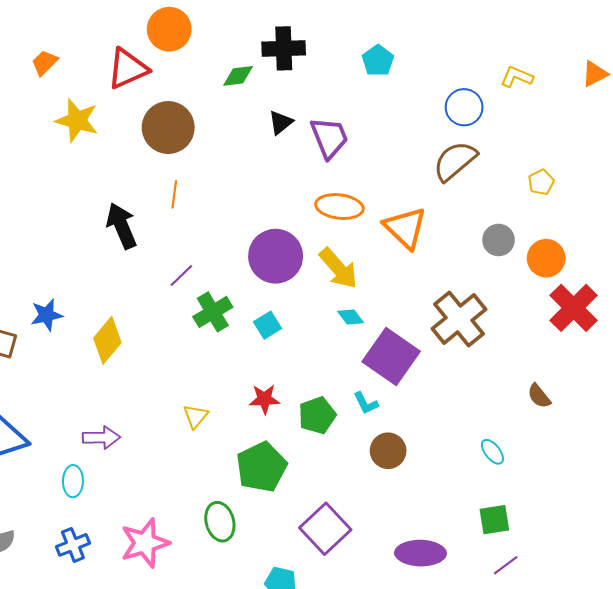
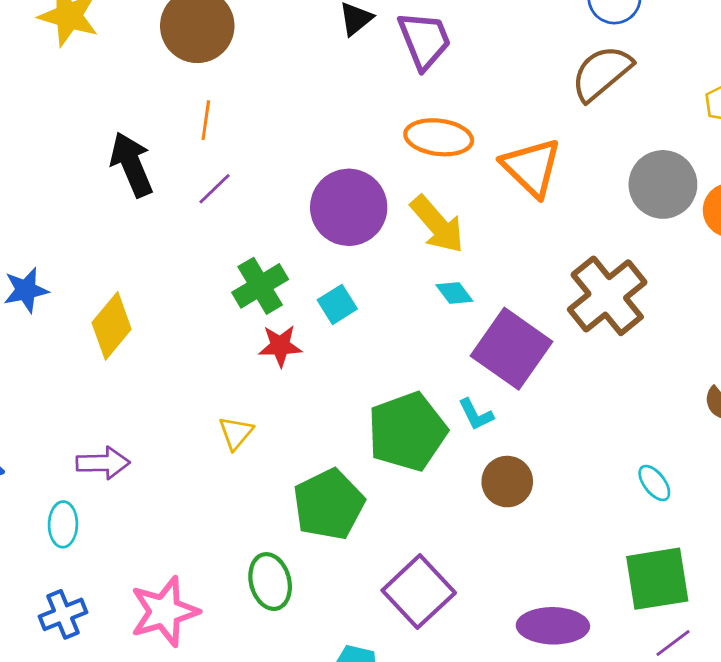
gray circle: (499, 240) -> (663, 184), size x1.5
purple line: (181, 275) -> (214, 189), moved
red star: (264, 399) -> (280, 346), moved
green pentagon: (317, 415) -> (407, 432), size x1.5
green square: (494, 520) -> (657, 579), size x1.5

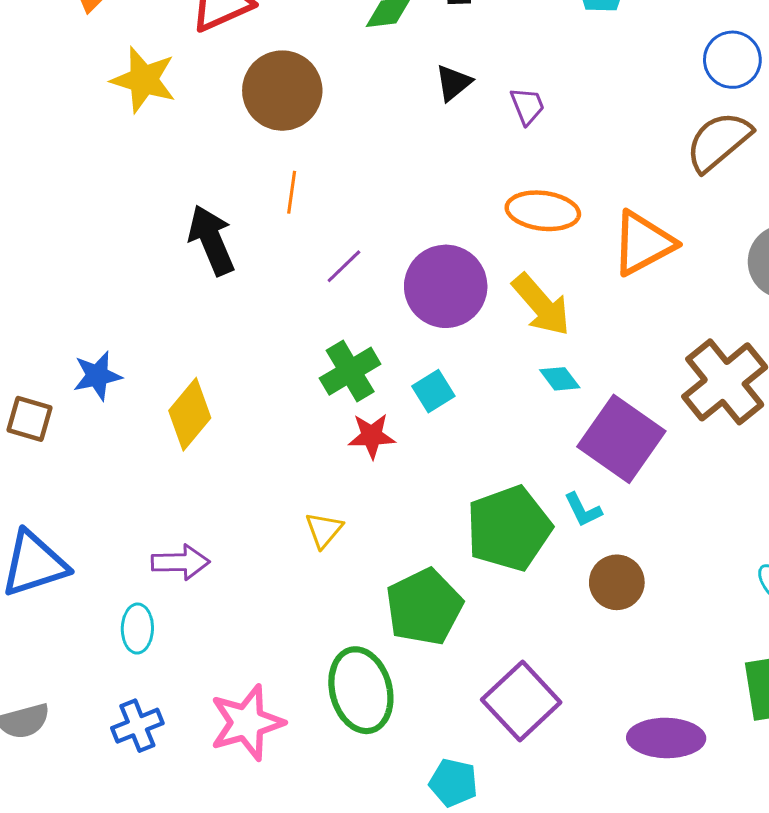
purple trapezoid: (424, 40) -> (527, 106), size x0.6
orange triangle: (532, 167) -> (643, 243), turned 48
purple line: (214, 189) -> (344, 266), moved
green ellipse: (270, 582) -> (361, 690), size x1.4

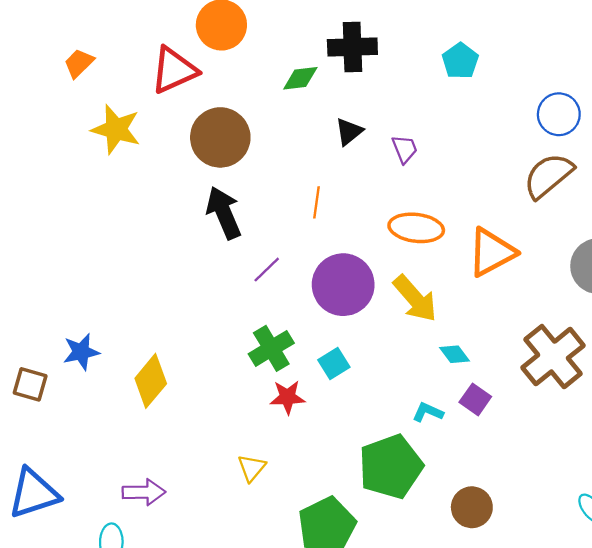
orange line: (292, 192) -> (316, 202), moved
black arrow: (211, 240) -> (224, 213), moved
cyan diamond: (560, 379) -> (454, 354), moved
purple square: (621, 439) -> (475, 399), size x0.5
cyan L-shape: (583, 510) -> (428, 412), moved, turned 140

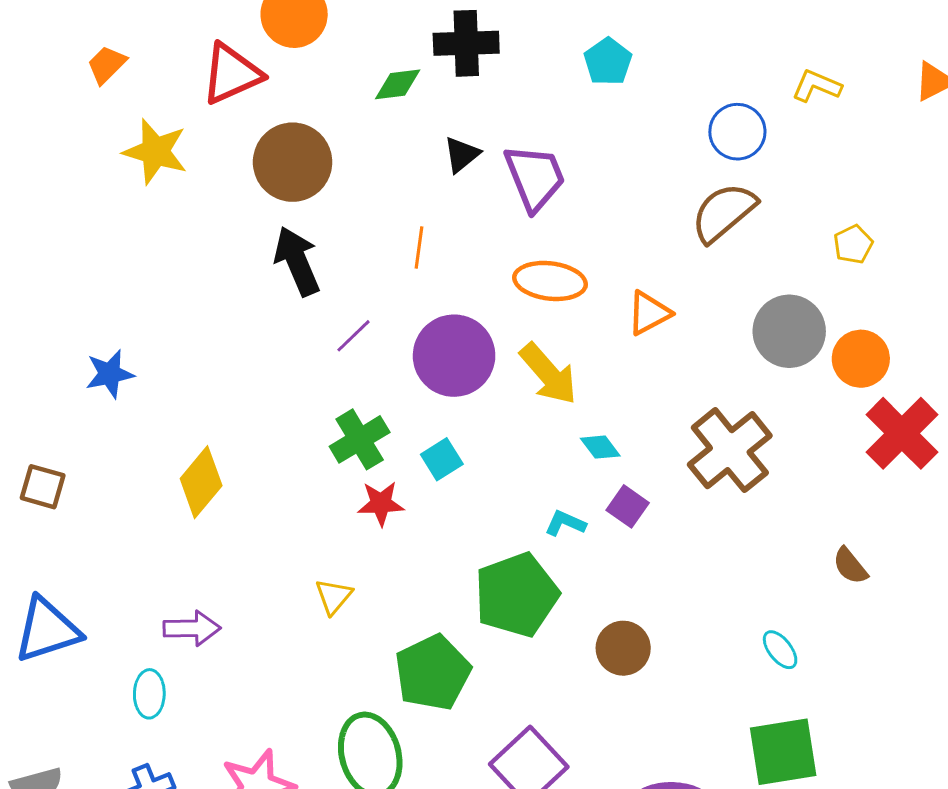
purple trapezoid: (405, 149) -> (535, 177), size x1.8
orange triangle: (492, 252) -> (649, 313), size x0.7
blue star: (81, 352) -> (110, 374), moved

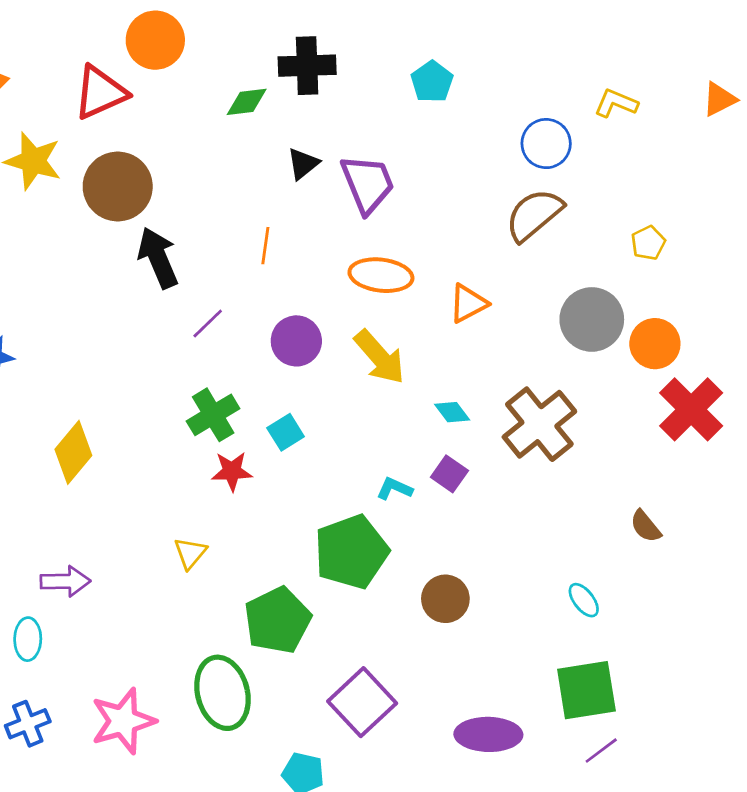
brown circle: (293, 162) -> (118, 186), moved
purple circle: (454, 356) -> (296, 341), size x0.7
cyan diamond: (600, 447) -> (452, 412), moved

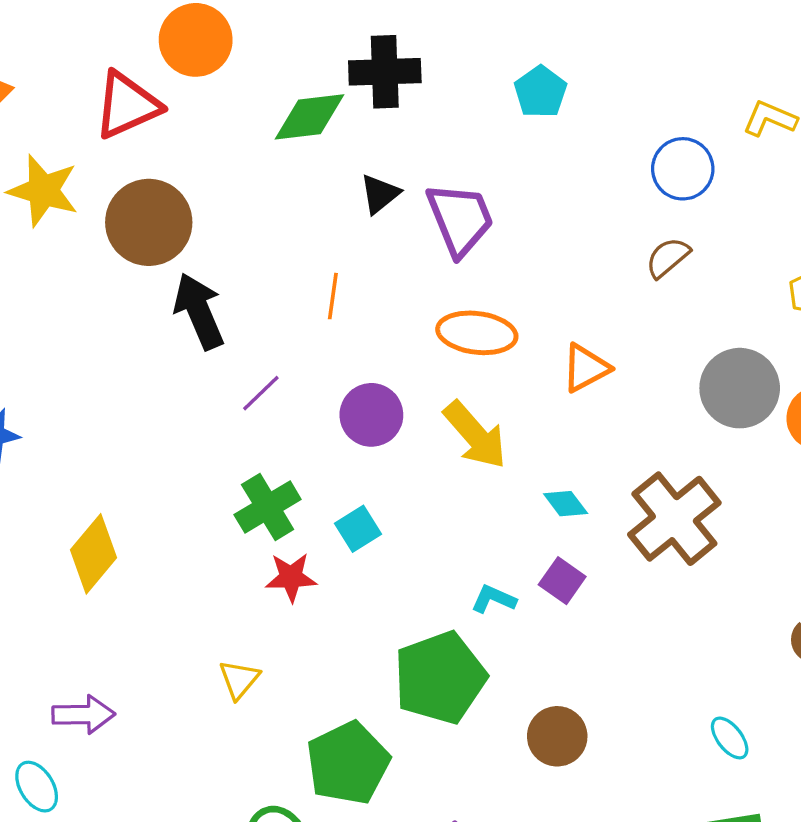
green diamond: (247, 102) -> (309, 117), size x1.4
brown semicircle: (534, 215) -> (668, 258), size x0.6
cyan ellipse: (28, 639) -> (37, 787), turned -33

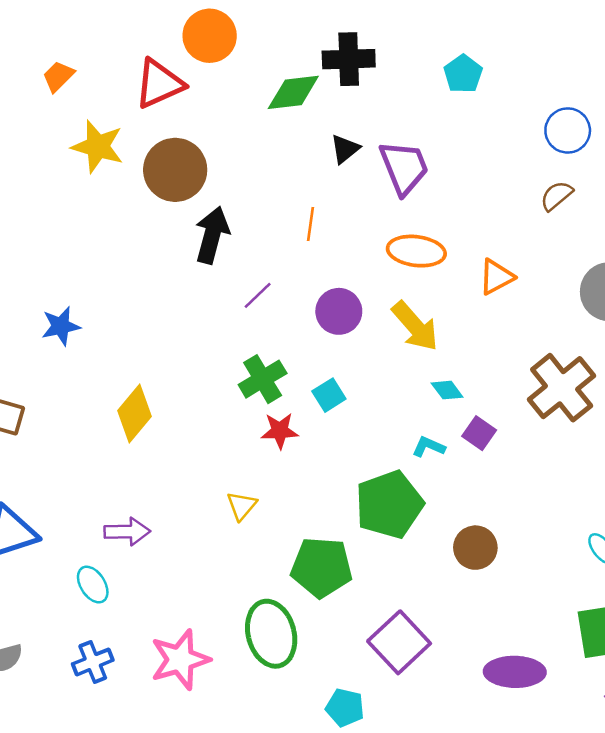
black arrow: (199, 311) -> (212, 235), turned 38
cyan diamond: (566, 504) -> (447, 390), moved
green pentagon: (348, 763) -> (322, 567), turned 30

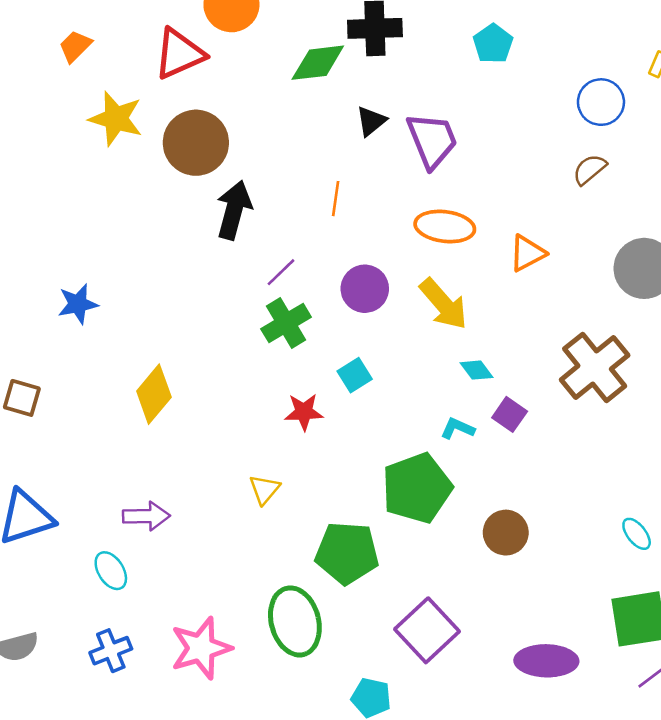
green cross: (263, 379) -> (286, 323), moved

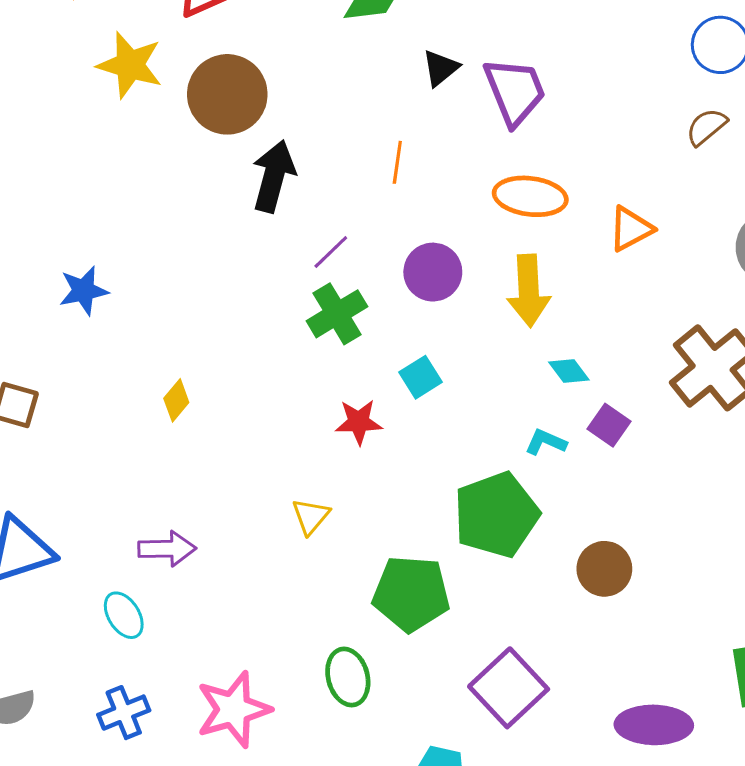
yellow arrow: (444, 304) -> (529, 291), turned 38
yellow diamond: (154, 394) -> (176, 400), size x0.6
green ellipse: (295, 621) -> (348, 677), size x0.7

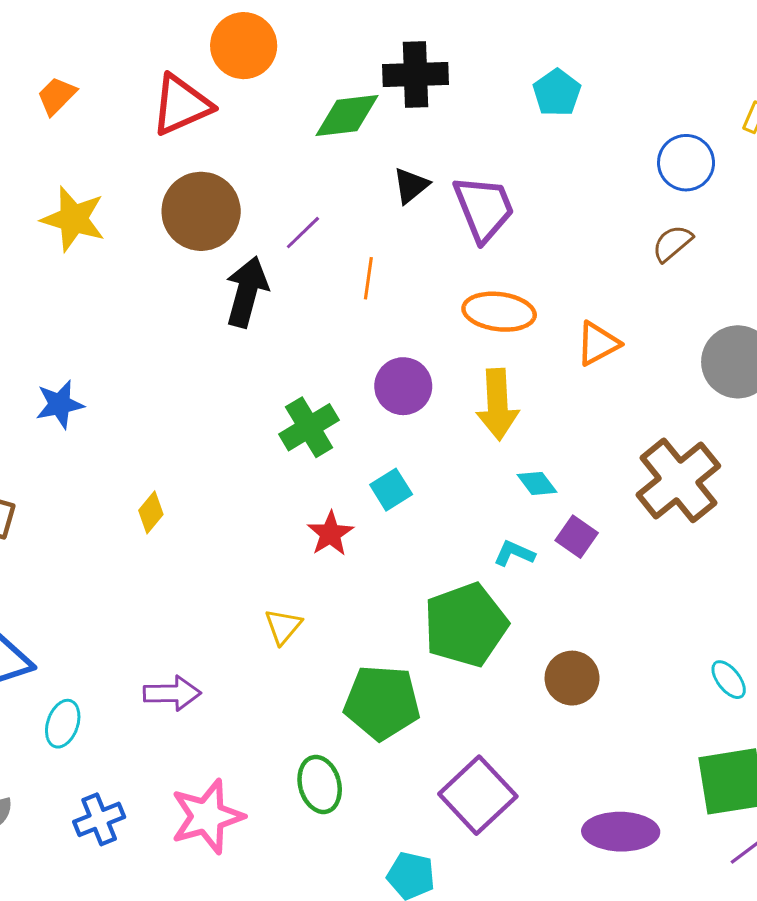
yellow star: (130, 65) -> (73, 219), moved
purple line: (331, 252) -> (303, 233), moved
red star: (359, 422) -> (330, 534), turned -30
purple arrow: (167, 549) -> (172, 693), moved
cyan ellipse: (124, 615) -> (63, 724), moved, turned 51

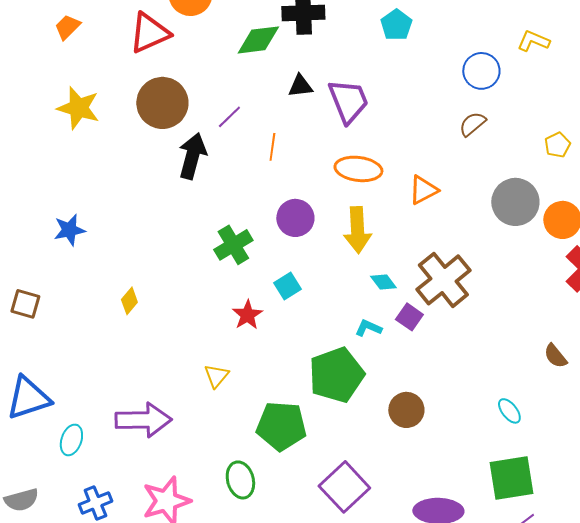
black triangle: (411, 185) -> (300, 86), turned 32
brown cross: (678, 480) -> (443, 280), moved
purple arrow: (172, 693) -> (143, 420), size x1.5

